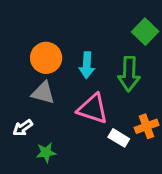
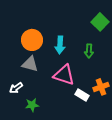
green arrow: (129, 74) -> (89, 51), size x0.6

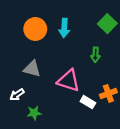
orange circle: (32, 40) -> (35, 29), moved
cyan arrow: (60, 45) -> (64, 28), moved

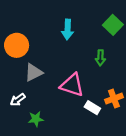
orange circle: (35, 29) -> (17, 45), moved
gray triangle: (32, 69) -> (34, 72), turned -42

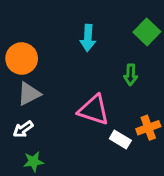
gray triangle: (34, 72) -> (29, 94), moved
green star: (36, 119) -> (33, 162), moved

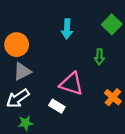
orange cross: (148, 128) -> (113, 97), turned -30
white arrow: (23, 129) -> (18, 98), size x1.5
white rectangle: (120, 140) -> (57, 106), moved

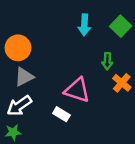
cyan arrow: (67, 29) -> (84, 25), moved
orange cross: (113, 97) -> (122, 83), moved
green star: (26, 123) -> (13, 132), moved

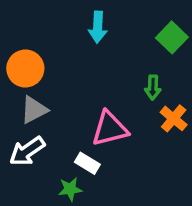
cyan arrow: (84, 25) -> (98, 27), moved
pink triangle: (77, 90) -> (110, 129), turned -32
green star: (13, 132) -> (70, 189), moved

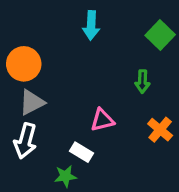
orange cross: (174, 118) -> (160, 130), moved
pink triangle: (110, 129) -> (102, 120), size x0.7
white arrow: (27, 151) -> (25, 141), turned -40

